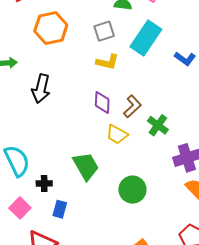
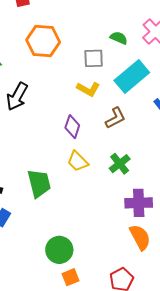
brown L-shape: (132, 106) -> (115, 118), moved
green circle: (132, 190) -> (59, 250), moved

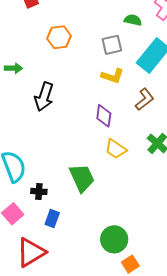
orange hexagon: (43, 41) -> (59, 37), size x0.7

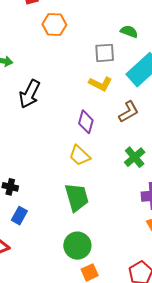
orange hexagon: (59, 37) -> (54, 24), moved
yellow trapezoid: (116, 149) -> (80, 155), moved
green trapezoid: (82, 178) -> (77, 197), moved

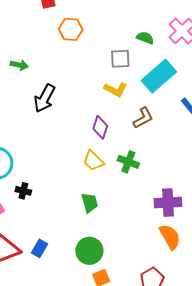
green cross: (135, 157) -> (128, 162), moved, turned -30
green trapezoid: (77, 197) -> (90, 203), size x0.7
blue rectangle: (19, 216) -> (39, 248), moved

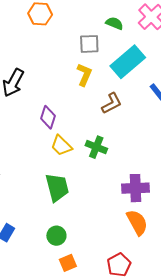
yellow L-shape: (116, 89) -> (84, 75), turned -95
purple diamond: (100, 127) -> (48, 117), moved
green trapezoid: (90, 203) -> (57, 187), size x1.4
green circle: (89, 251) -> (56, 236), size x0.7

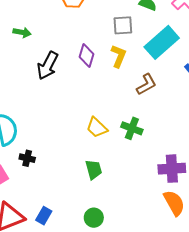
purple diamond: (48, 117) -> (86, 56), moved
green trapezoid: (57, 187) -> (94, 169), size x0.7

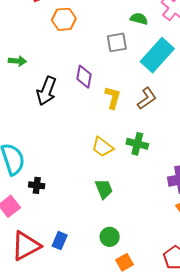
yellow L-shape: (119, 56) -> (113, 98), moved

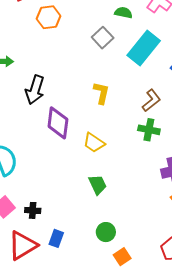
gray square: (117, 42) -> (103, 38), turned -30
purple diamond: (84, 77) -> (58, 123), moved, size x1.4
brown L-shape: (147, 98) -> (151, 100), moved
green cross: (137, 144) -> (149, 130), moved
black cross: (37, 185) -> (33, 210), moved

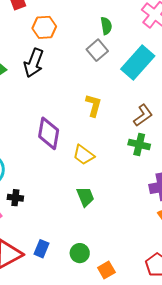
green semicircle: (123, 13) -> (106, 26), moved, turned 66
black arrow: (35, 90) -> (34, 63), moved
black cross: (33, 210) -> (15, 198), moved
green circle: (106, 232) -> (80, 253), moved

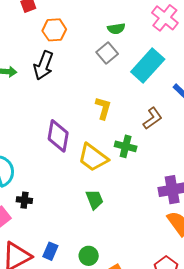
green semicircle: (106, 26) -> (116, 29), turned 90
green cross: (139, 145) -> (126, 146), moved
yellow trapezoid: (84, 155) -> (93, 158), size x1.4

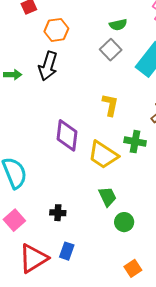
black cross: (24, 200) -> (58, 213), moved
green circle: (89, 256) -> (124, 222), moved

